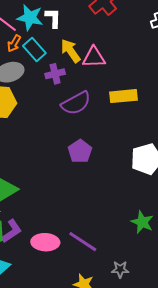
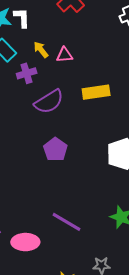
yellow arrow: (71, 51) -> (41, 50), size x0.7
pink triangle: (94, 57) -> (64, 55), size x0.7
purple line: (83, 242) -> (66, 222), moved

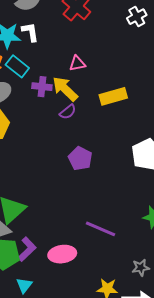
yellow arrow: (41, 50) -> (65, 89), moved, size x1.6
purple cross: (27, 73) -> (42, 87), turned 30
purple semicircle: (49, 102) -> (68, 112), size x0.6

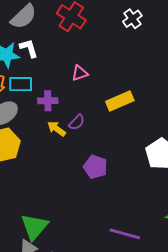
cyan rectangle: (17, 66) -> (21, 84), turned -30
yellow arrow: (65, 89) -> (57, 129), moved, size x0.7

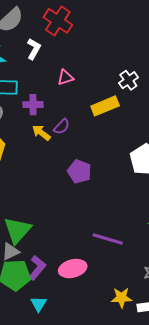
white cross: (132, 19) -> (128, 80), moved
white L-shape: (29, 48) -> (34, 49), moved, turned 45

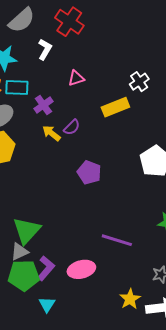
purple cross: (33, 105) -> (43, 105), turned -36
yellow star: (122, 298) -> (130, 299), turned -30

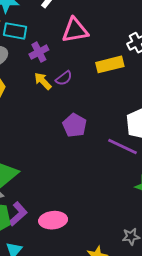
pink triangle: (76, 78) -> (75, 30), size x1.6
purple line: (117, 240) -> (122, 146), moved

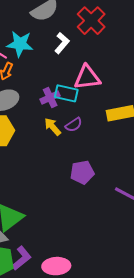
cyan rectangle: (15, 31) -> (66, 93), moved
purple pentagon: (75, 125) -> (82, 172), turned 30

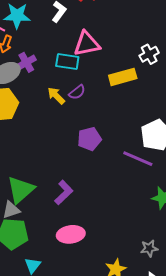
purple cross: (50, 98) -> (26, 62), moved
purple L-shape: (22, 258) -> (64, 193), moved

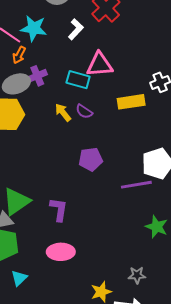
purple semicircle: (77, 92) -> (84, 111), turned 66
purple line: (138, 159) -> (136, 185), turned -40
purple L-shape: (64, 193) -> (59, 209), turned -45

